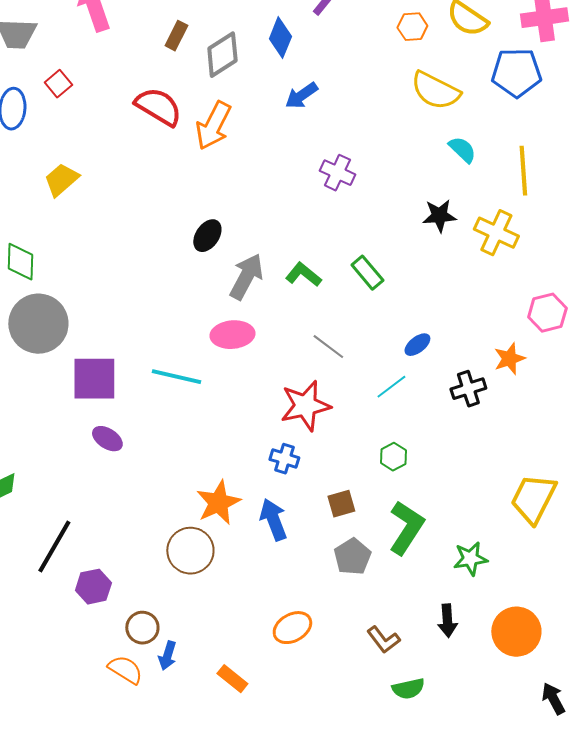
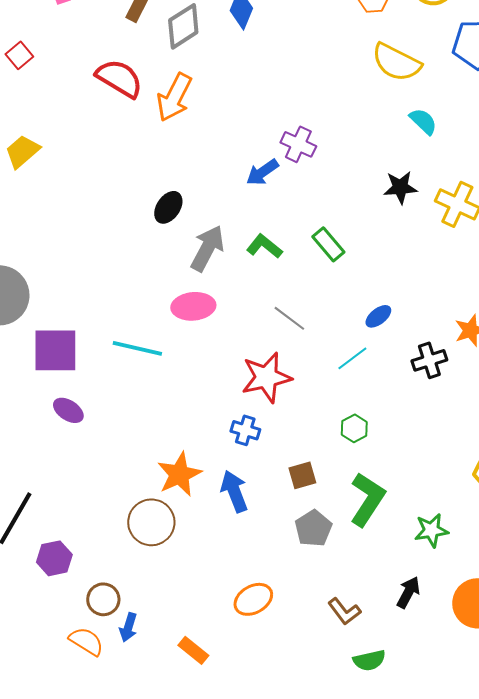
blue arrow: (301, 96) -> (262, 172), moved
black arrow: (447, 621) -> (408, 592), turned -148

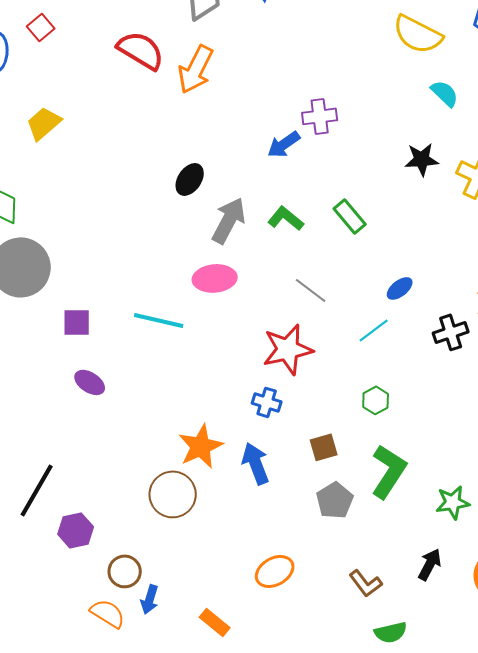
purple cross: (298, 144) -> (320, 116), turned -32
purple square: (55, 350) -> (77, 322), size x0.6

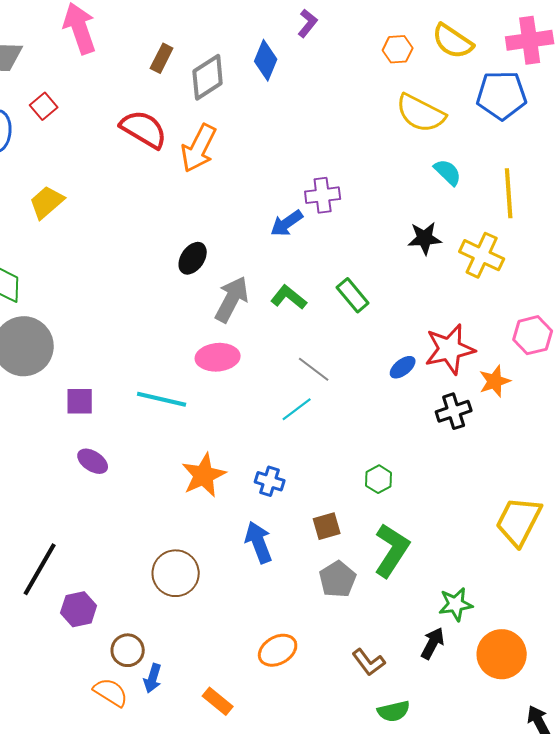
cyan line: (374, 330) -> (297, 409), moved
red star: (288, 349) -> (450, 349), moved
orange star: (201, 446) -> (204, 475), moved
green star: (453, 502) -> (456, 604), moved

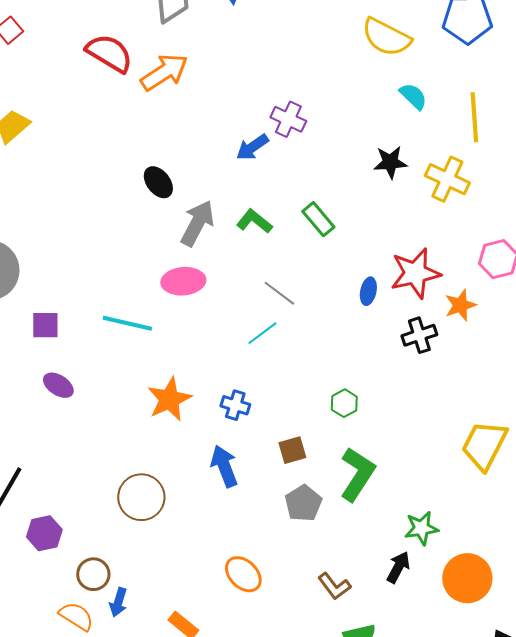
orange arrow: (199, 148) -> (164, 72), turned -150
purple cross: (323, 195) -> (288, 119), turned 32
black ellipse: (193, 258) -> (158, 182), turned -72
blue ellipse: (403, 367) -> (368, 291), turned -40
orange ellipse: (278, 650) -> (243, 574), turned 75

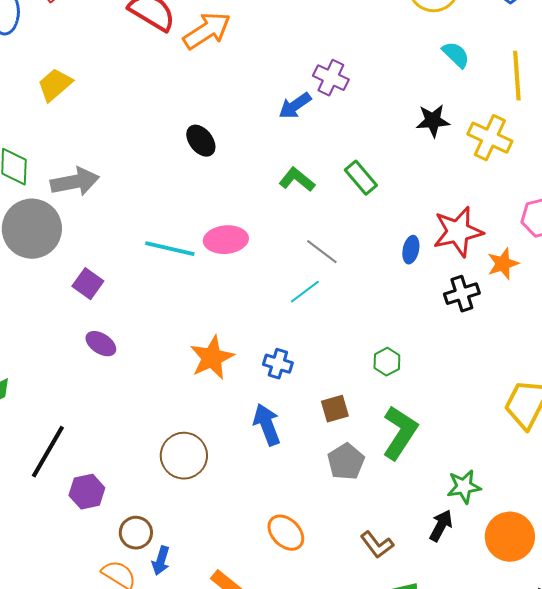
gray arrow: (197, 223) -> (75, 182), moved, turned 51
cyan line: (127, 323) -> (170, 249), moved
purple square: (45, 325) -> (88, 284), turned 36

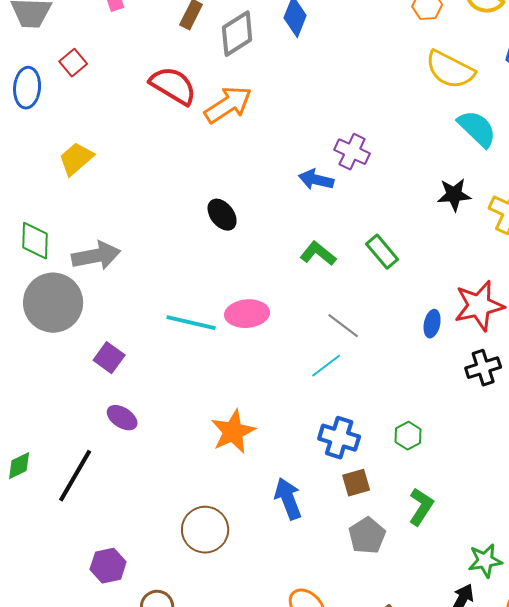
cyan semicircle: (456, 55) -> (477, 129), size x1.4
blue arrow: (295, 106) -> (316, 180), turned 48
blue cross: (278, 364) -> (339, 438), moved, size x1.4
green L-shape: (400, 433) -> (421, 507), size x0.7
black line: (48, 452) -> (75, 476), moved

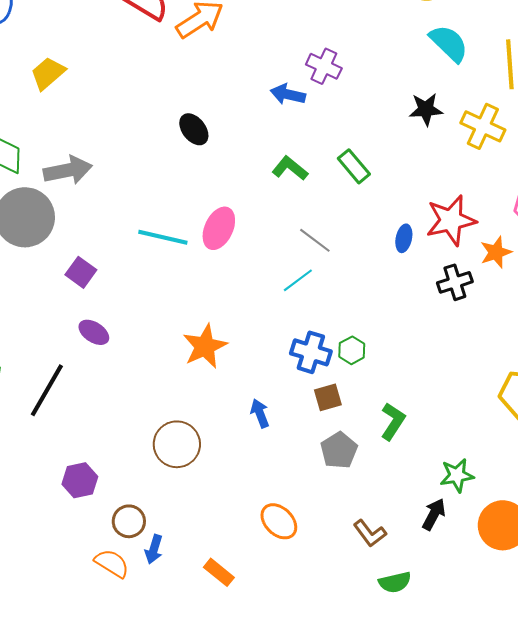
pink ellipse: (247, 314) -> (219, 228), turned -60
green hexagon: (408, 436) -> (352, 350), moved
blue arrow: (288, 499) -> (260, 413), size x0.7

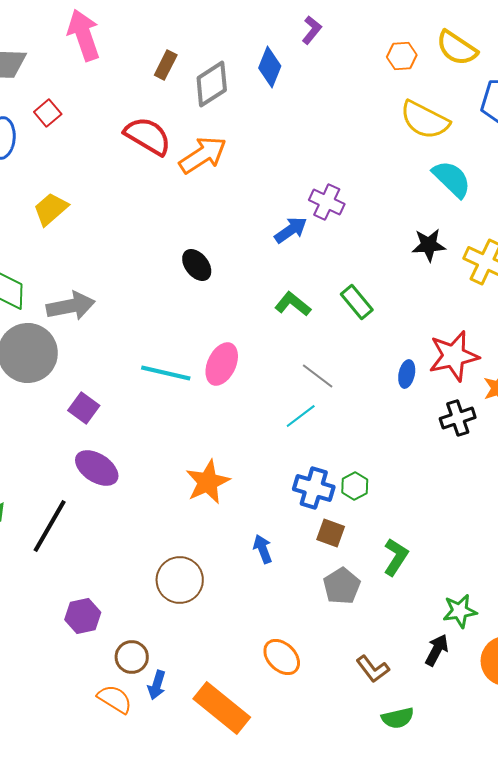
blue arrow: (288, 94) -> (291, 230), turned 132
purple ellipse: (94, 332) -> (97, 468), size x1.4
brown square: (328, 397) -> (331, 533), turned 36
orange rectangle: (219, 572) -> (222, 708), size x1.8

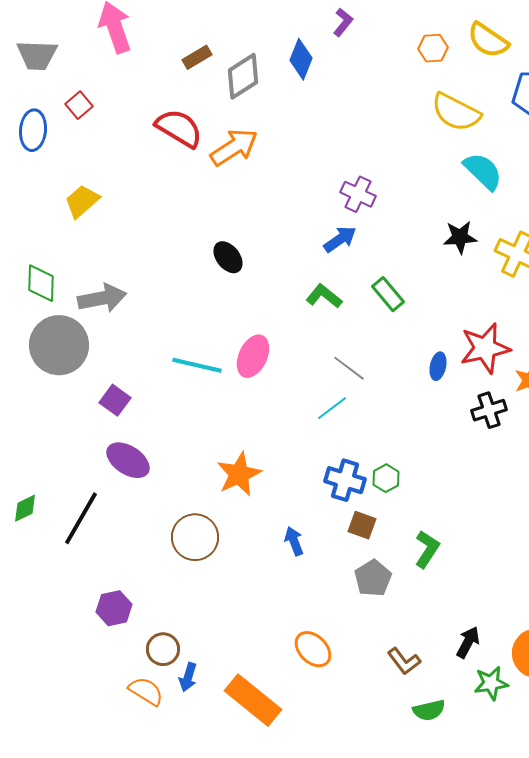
brown rectangle: (166, 65) -> (197, 57), turned 32
blue arrow: (291, 230) -> (340, 239), moved
brown circle: (180, 580) -> (195, 537), moved
green star: (460, 611) -> (491, 683), moved

